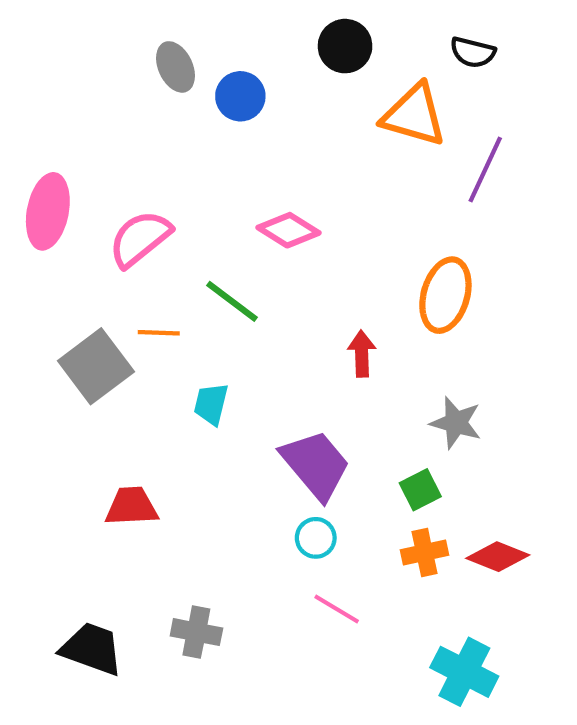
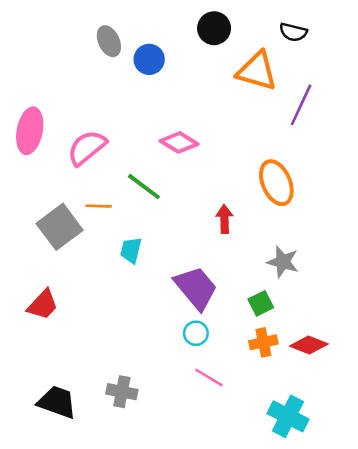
orange ellipse: (445, 295) -> (276, 183), turned -39
red trapezoid: (132, 506) -> (43, 305), moved, turned 136

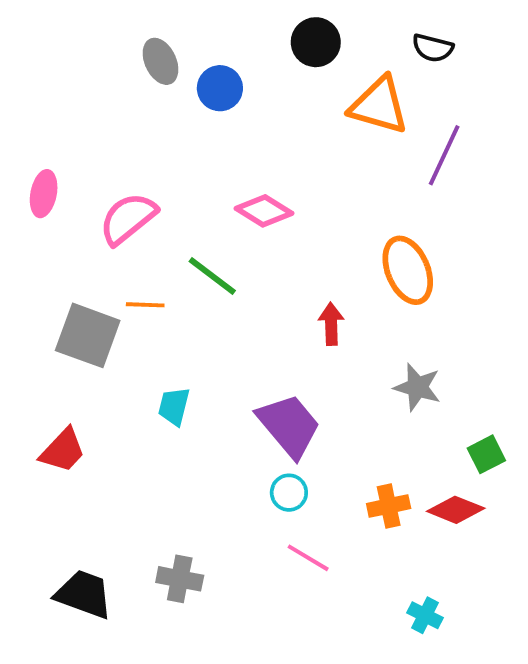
pink ellipse: (30, 131) -> (44, 194), size x0.7
gray square: (60, 227) -> (88, 335), turned -33
cyan trapezoid: (131, 250) -> (174, 406), moved
green square: (261, 303) -> (486, 454), moved
cyan cross: (288, 416) -> (425, 615), size x0.6

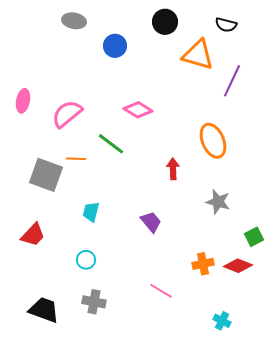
gray ellipse: (160, 61) -> (74, 21), moved, turned -55
purple trapezoid: (289, 426) -> (151, 222), size x0.6
cyan circle: (289, 493) -> (86, 260), moved

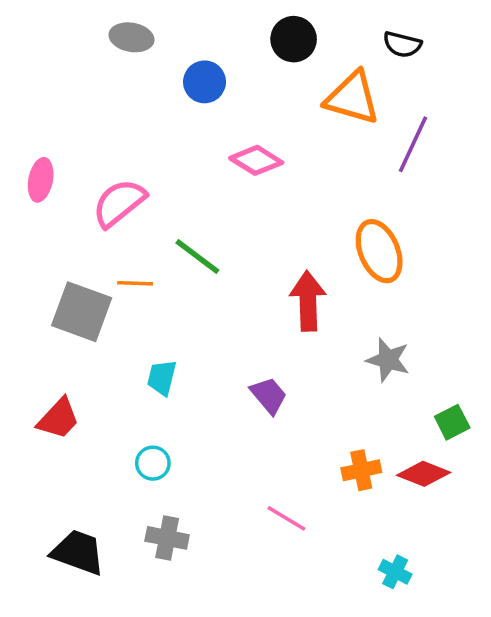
pink diamond: (138, 110) -> (256, 160), moved
red arrow: (173, 169) -> (308, 301), size x1.5

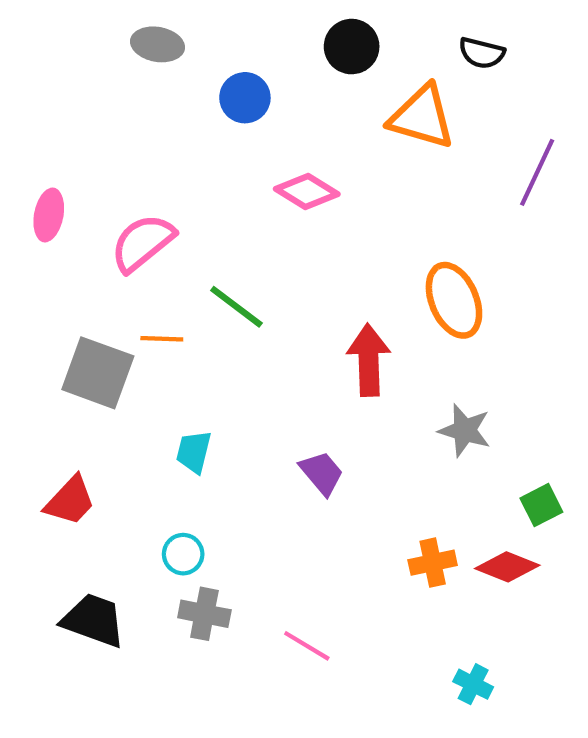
purple line: (413, 144) -> (537, 172), moved
pink line: (286, 518) -> (307, 646), moved
gray cross: (167, 538) -> (204, 614), moved
black trapezoid: (78, 552) -> (94, 620), moved

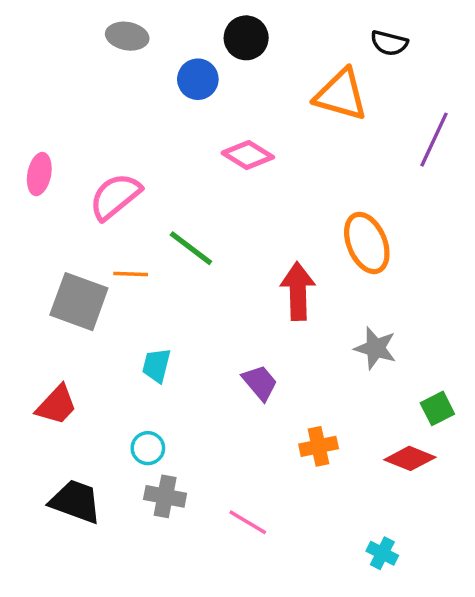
black circle: (352, 47) -> (246, 38), moved
orange cross: (433, 563) -> (319, 446), moved

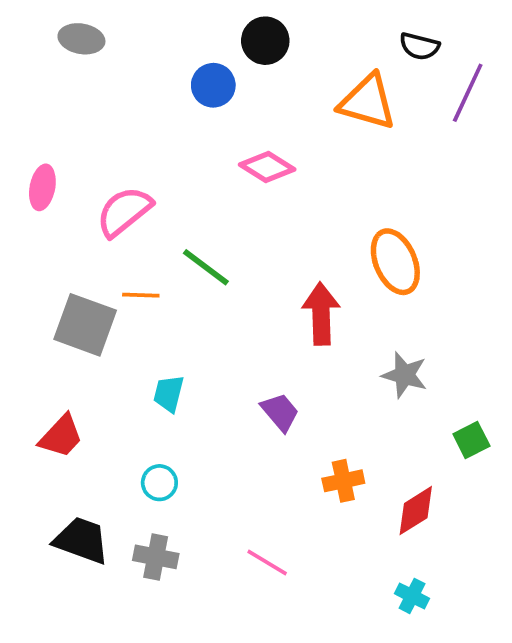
gray ellipse: (127, 36) -> (81, 39), moved
purple line: (434, 140) -> (468, 93), moved
red diamond: (410, 458) -> (416, 511), moved, turned -54
gray cross: (165, 496) -> (156, 557), moved

